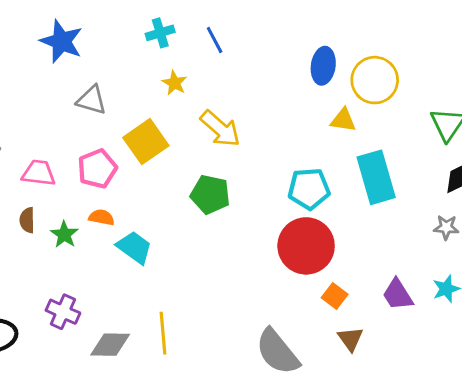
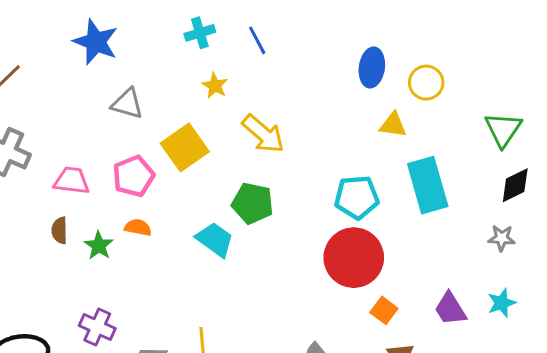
yellow circle: (375, 80) -> (426, 83), size x0.7
cyan trapezoid: (134, 247) -> (215, 240), moved

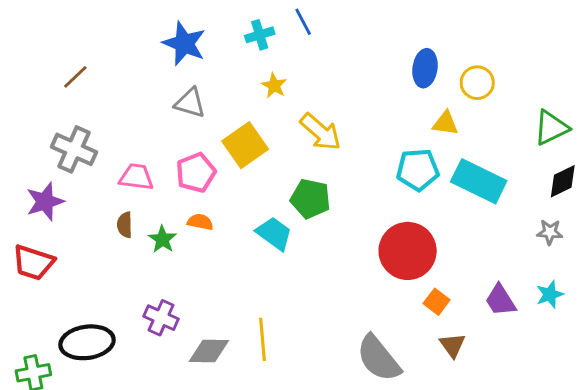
blue line: (257, 40) -> (303, 22), moved
blue star: (96, 42) -> (184, 44), moved
green triangle: (503, 129) -> (551, 128), turned 30
cyan rectangle: (428, 185) -> (479, 181), turned -48
cyan pentagon: (357, 197) -> (418, 170), moved

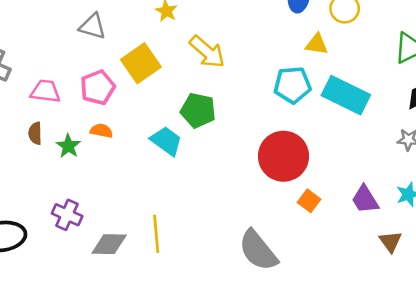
brown triangle: (453, 345) -> (390, 242), moved

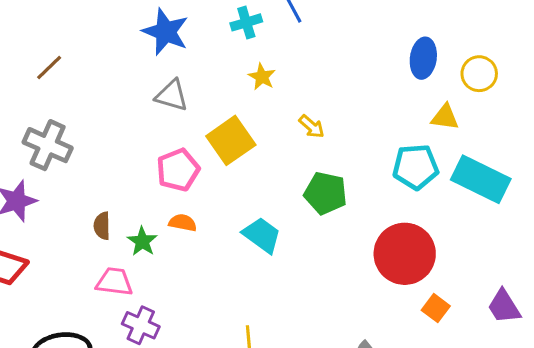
yellow arrow: (207, 52) -> (312, 126), size x0.6
pink trapezoid: (45, 91) -> (114, 282), moved
green pentagon: (198, 110) -> (325, 193), moved

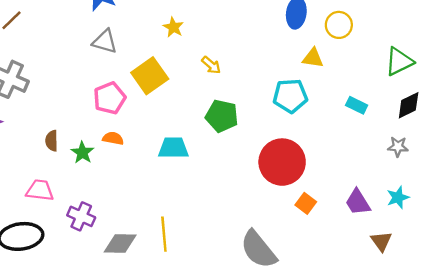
cyan rectangle: (481, 179) -> (357, 105), moved, size x0.5
cyan trapezoid: (262, 235) -> (173, 148), turned -36
pink trapezoid: (114, 282) -> (40, 190), moved

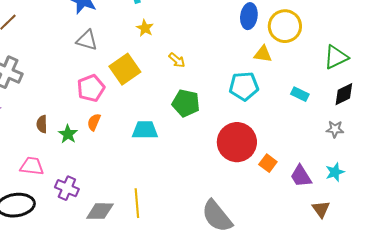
yellow circle: (339, 25) -> (285, 26), size x1.4
orange semicircle: (113, 138) -> (94, 122), turned -78
orange square: (306, 203) -> (268, 163), moved

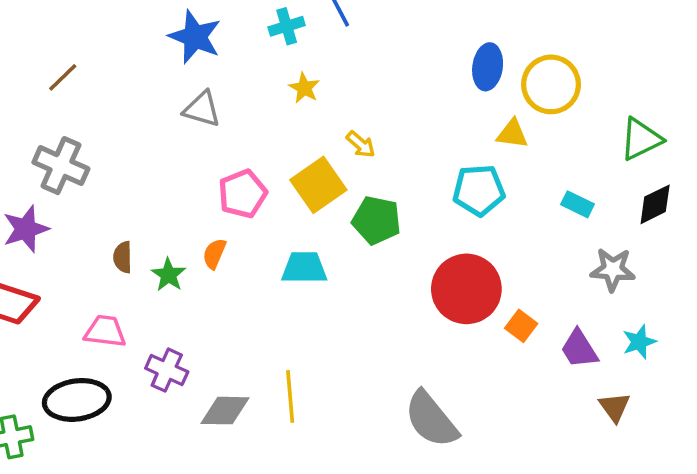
yellow square: (125, 69) -> (318, 185), moved
pink pentagon: (91, 88) -> (243, 194), moved
gray star: (335, 129) -> (613, 270), moved, size x1.4

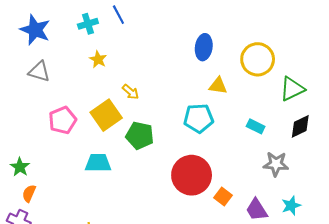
yellow circle: (551, 84) -> (258, 59), moved
orange semicircle: (214, 254) -> (29, 193), moved

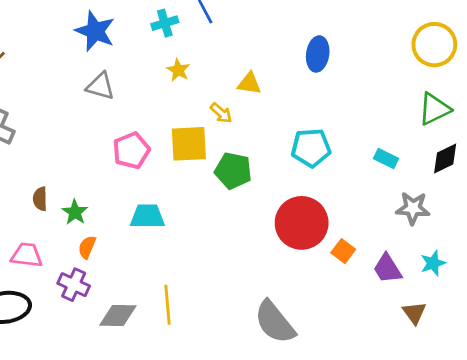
yellow circle: (258, 59) -> (434, 45), moved
yellow triangle: (218, 86) -> (249, 83), moved
yellow square: (106, 115) -> (189, 144), turned 32
cyan trapezoid: (98, 163) -> (147, 216), moved

